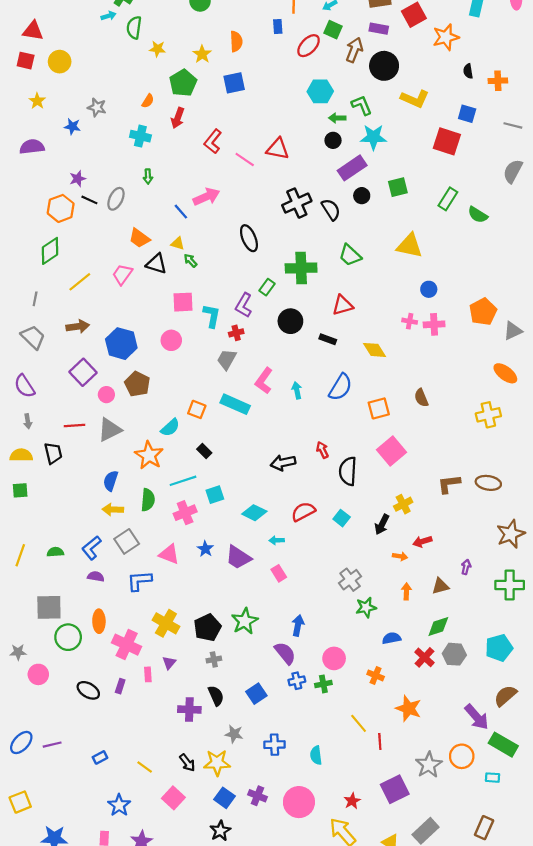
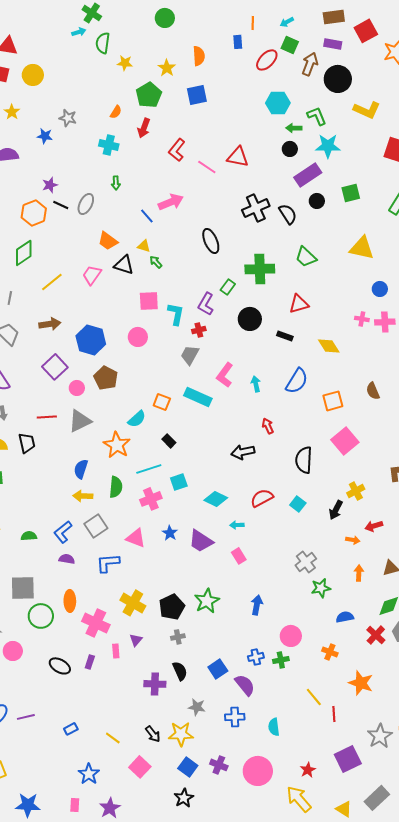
red arrow: (322, 450) -> (268, 426), moved
purple semicircle: (285, 653) -> (245, 685), moved

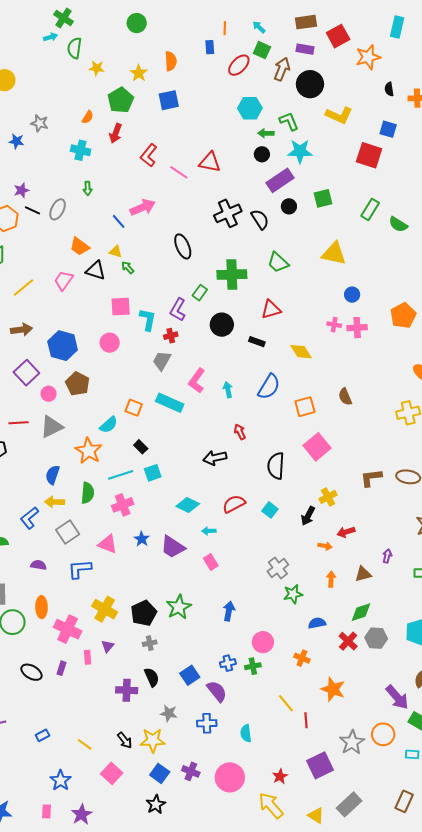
cyan arrow: (287, 22) -> (259, 27), turned 72
cyan square: (179, 482) -> (153, 473), moved
blue L-shape: (63, 532) -> (29, 518), moved

